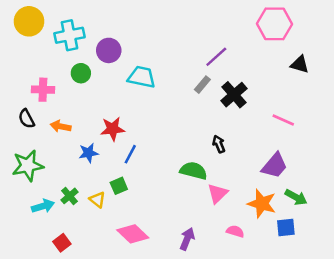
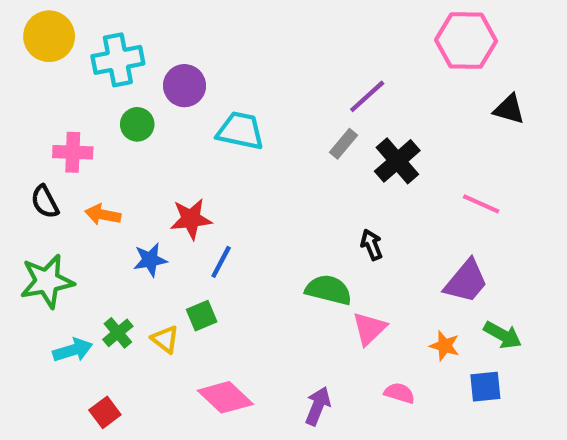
orange star: (262, 204) -> (445, 346), size x0.6

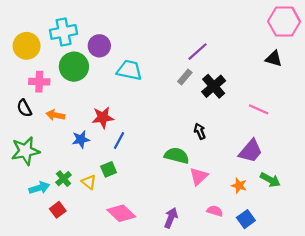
yellow circle: (49, 36) -> (27, 46), moved
pink hexagon: (466, 41) -> (284, 22), moved
green circle: (137, 124) -> (74, 67), size x1.6
blue square: (485, 387) -> (246, 219), moved, turned -30
red square: (105, 412) -> (58, 210), moved

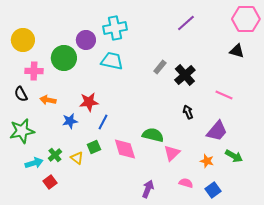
cyan cross: (64, 32) -> (115, 28), moved
purple line: (197, 52) -> (186, 23), moved
black arrow: (200, 131) -> (188, 112), moved
pink diamond: (121, 213) -> (125, 149), moved, turned 30

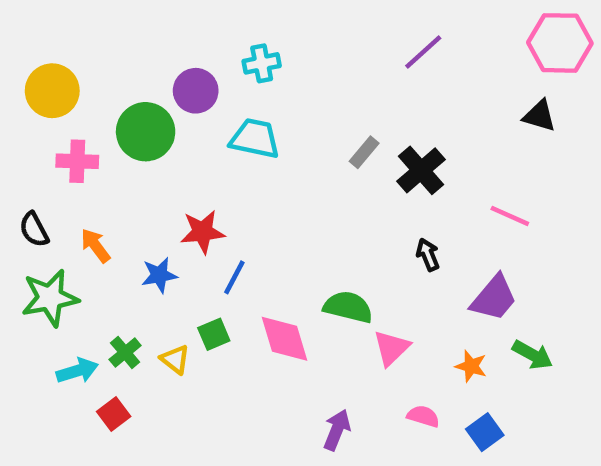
cyan cross: (115, 28) -> (262, 63), size x0.7
black semicircle: (21, 94) -> (34, 230), moved
orange arrow: (48, 100) -> (95, 246), moved, turned 42

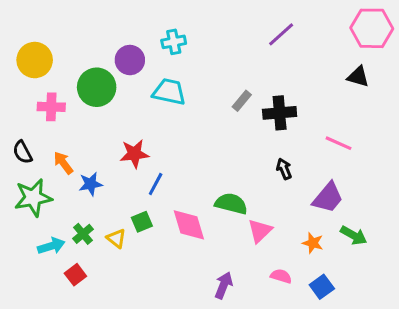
black cross: (421, 170) -> (280, 113), turned 36
blue star: (159, 275) -> (91, 184), moved

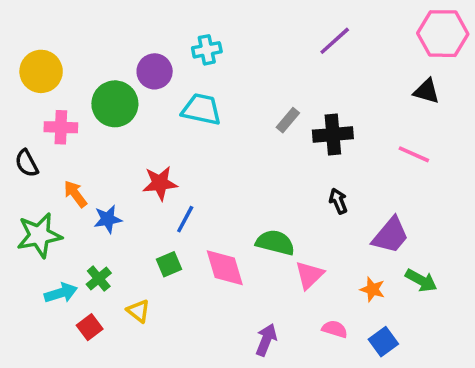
pink line: (338, 143) -> (414, 154), moved
black semicircle: (23, 152) -> (27, 163), moved
yellow triangle: (116, 238) -> (138, 311), moved

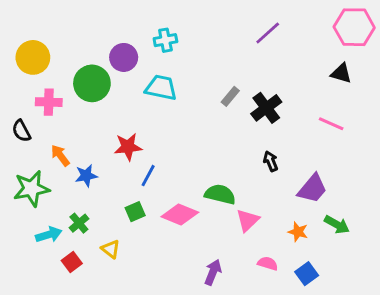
black cross: (333, 134) -> (266, 108), turned -32
pink diamond: (225, 268) -> (180, 214), turned -51

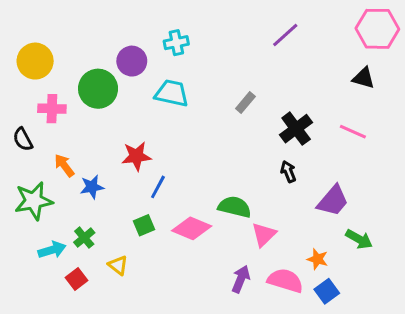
black cross: (266, 108) -> (296, 129), moved
orange star: (298, 232) -> (318, 259), moved
pink semicircle: (268, 263) -> (285, 281), size x1.6
purple arrow: (213, 272) -> (241, 279), moved

